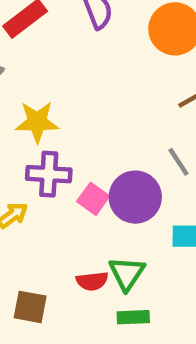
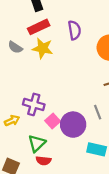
yellow star: (37, 122) -> (43, 48), moved
green triangle: (127, 273) -> (37, 143), moved

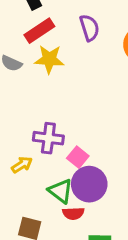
purple circle: (73, 125) -> (89, 184), moved
green triangle: (37, 143) -> (61, 191), turned -30

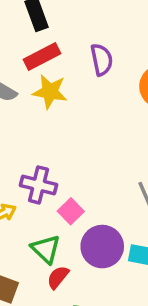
purple circle: (89, 184) -> (102, 247), moved
red semicircle: (73, 213) -> (58, 277), turned 125

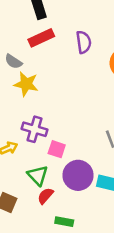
yellow star: (50, 92) -> (26, 84), moved
pink square: (71, 211) -> (57, 149), turned -30

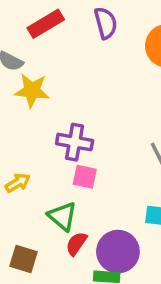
purple cross: (35, 129) -> (75, 142), moved
purple circle: (78, 175) -> (118, 252), moved

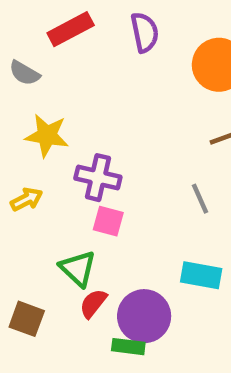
yellow star: (32, 91) -> (47, 136), moved
yellow arrow: (18, 183) -> (26, 199), moved

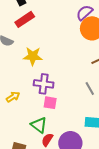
purple semicircle: (145, 32) -> (85, 13), moved, turned -114
yellow star: (47, 136) -> (33, 56), moved

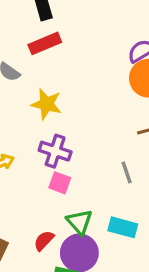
green triangle: (39, 125) -> (80, 222), moved

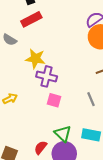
purple cross: (55, 151) -> (47, 76), moved
pink square: (60, 183) -> (54, 100), moved

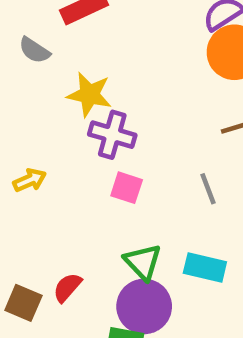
red semicircle: (41, 147) -> (67, 287), moved

